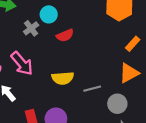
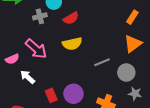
gray cross: (31, 28) -> (40, 16), turned 32
yellow semicircle: (63, 78) -> (72, 44), moved

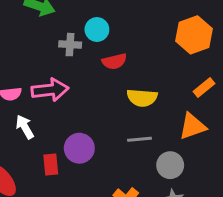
yellow semicircle: (72, 44) -> (142, 98), moved
pink arrow: (36, 49) -> (50, 90), turned -65
purple circle: (73, 94) -> (79, 148), moved

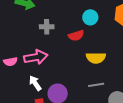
cyan circle: (97, 30) -> (90, 17), moved
white arrow: (25, 127) -> (35, 83), moved

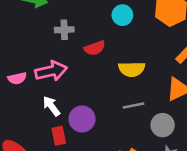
red semicircle: (76, 36) -> (95, 48), moved

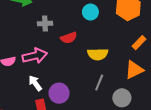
gray line: (133, 106) -> (99, 83), turned -56

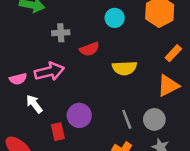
white arrow: (35, 83) -> (34, 104), moved
gray line: (99, 83) -> (127, 119), moved, turned -42

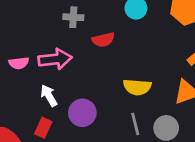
yellow semicircle: (124, 68) -> (137, 87), moved
white arrow: (34, 104) -> (49, 96), moved
red rectangle: (58, 132) -> (43, 128), moved, turned 30

